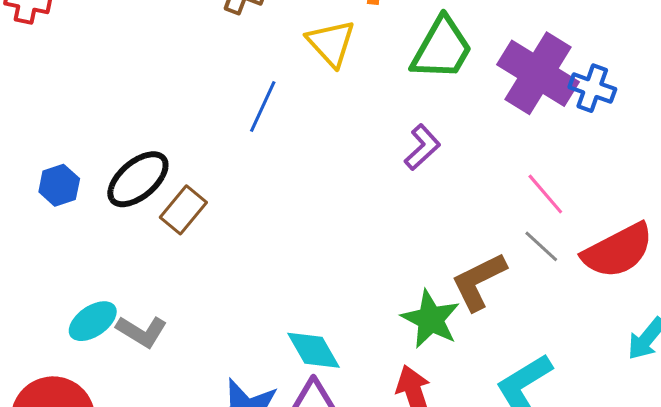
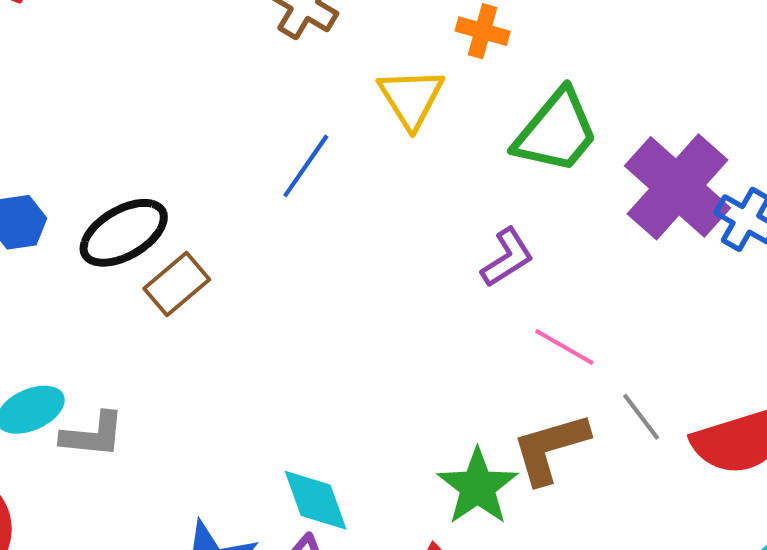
pink line: (545, 194) -> (564, 347), moved, turned -30
gray L-shape: (142, 331) -> (93, 435), turned -36

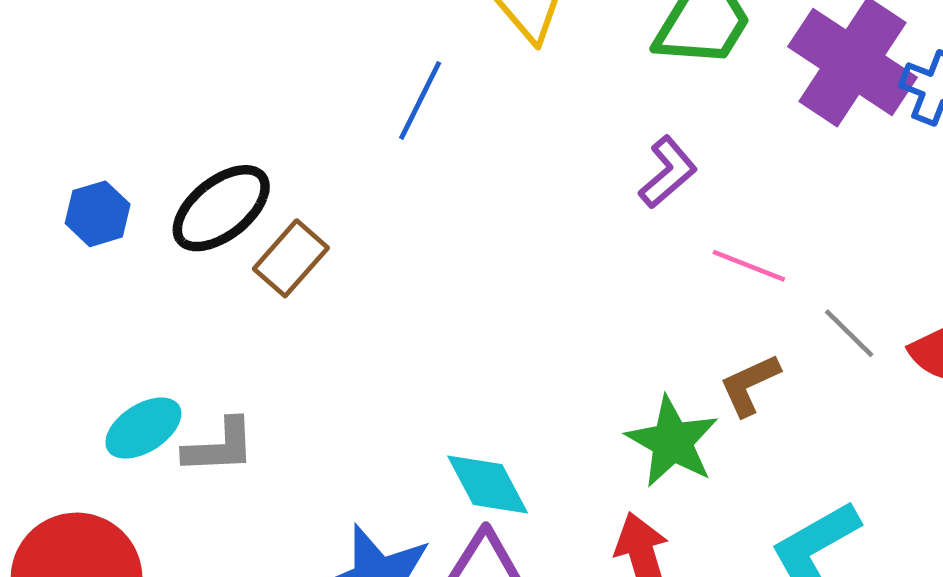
brown L-shape: (550, 448) -> (750, 385), size x0.7

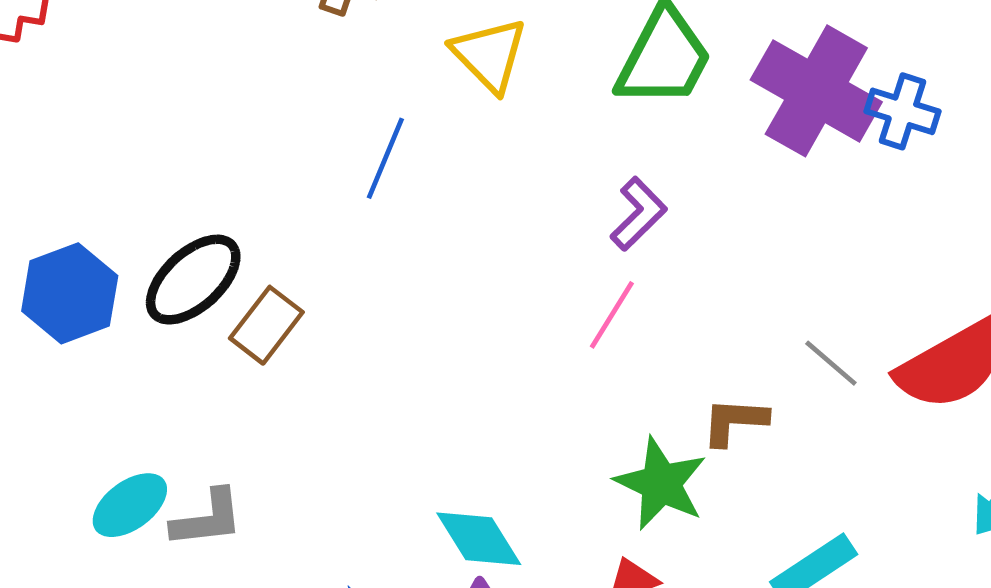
blue hexagon: (98, 214) -> (70, 293), size x1.5
pink line: (749, 266) -> (612, 315), moved, turned -76
brown L-shape: (750, 385) -> (735, 421), turned 32

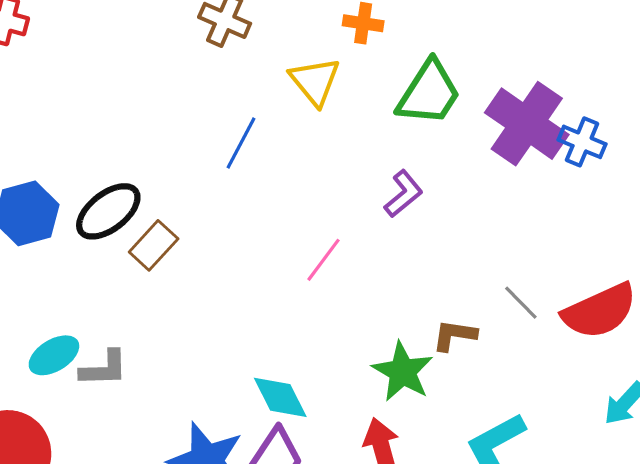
pink line: (612, 315) -> (323, 260), moved

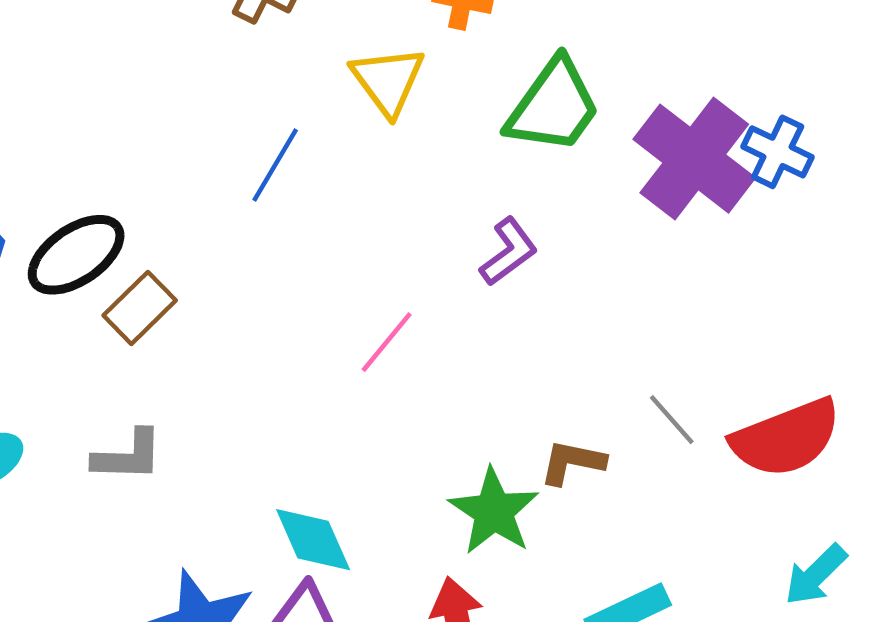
blue cross: (582, 142) -> (778, 152), moved
gray L-shape: (104, 369) -> (128, 456), moved

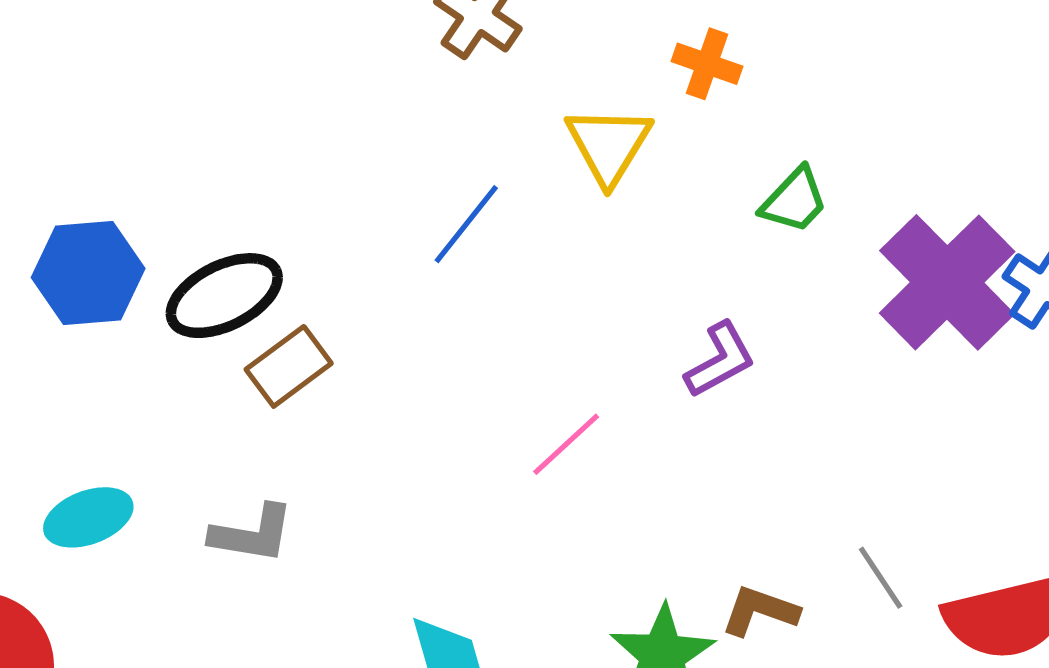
green trapezoid: (554, 106) -> (794, 200), size x0.6

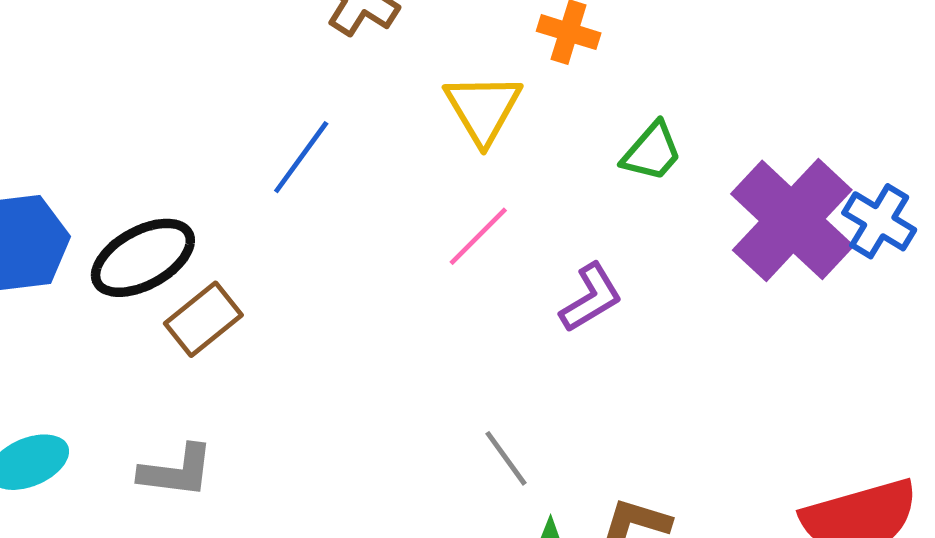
blue line: (466, 224) -> (301, 157), moved
pink line: (566, 444) -> (478, 236), moved
gray line: (881, 578) -> (506, 458), moved

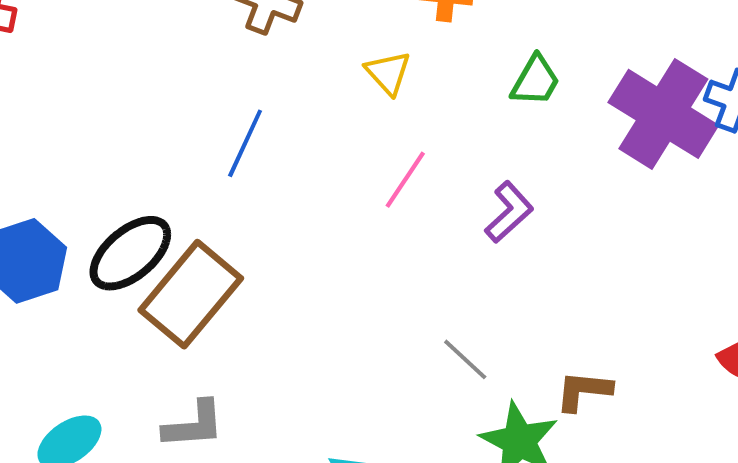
yellow triangle: (483, 109) -> (388, 73), size x0.7
brown rectangle: (203, 319) -> (191, 294), size x1.6

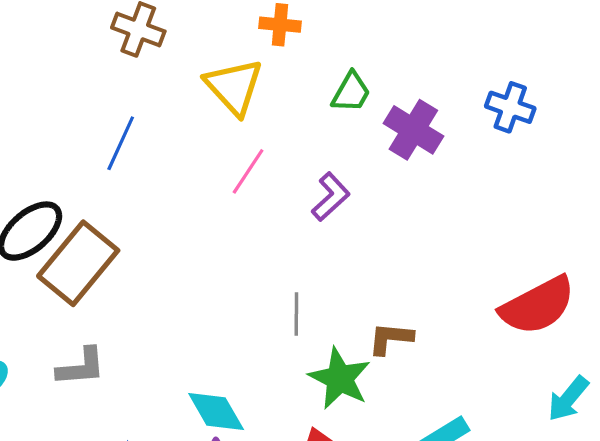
yellow triangle: (388, 73) -> (234, 87), size x1.6
purple cross: (663, 114) -> (413, 130), moved, size x0.7
gray line: (465, 359) -> (296, 314), turned 48

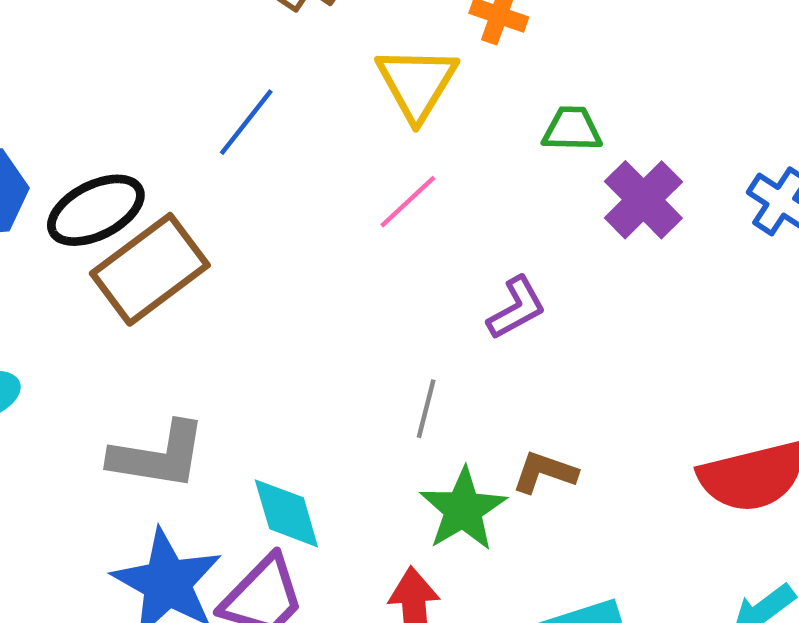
green trapezoid: (351, 92) -> (572, 129), turned -132
purple L-shape: (331, 197) -> (516, 308), moved
gray L-shape: (81, 367) -> (158, 456), moved, size x1.4

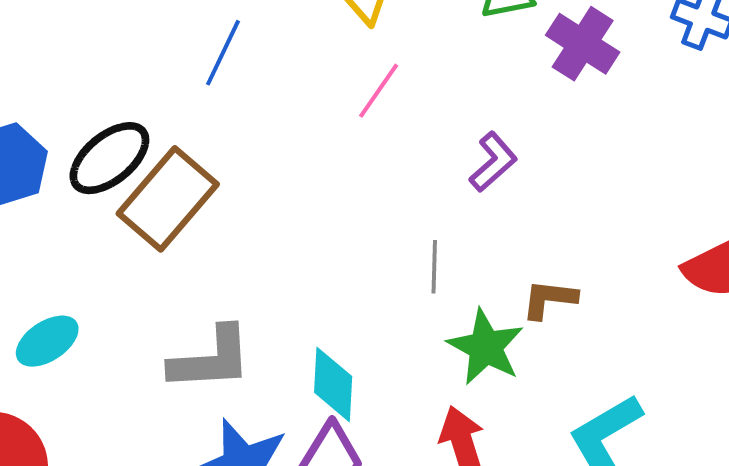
cyan diamond: (286, 513) -> (333, 384), turned 32

